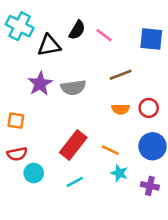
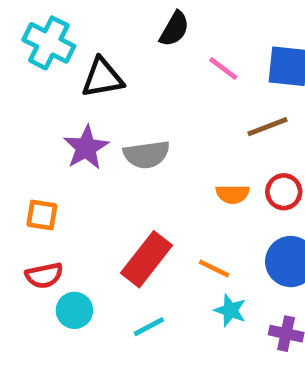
black semicircle: (77, 30) -> (174, 29), moved
pink line: (104, 35) -> (223, 68), moved
brown line: (121, 75) -> (267, 127), moved

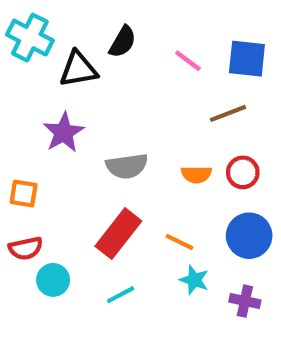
black semicircle: (174, 29) -> (123, 42), moved
gray semicircle: (147, 155) -> (127, 166), moved

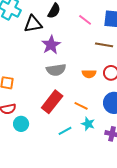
brown line: (228, 113) -> (104, 45), turned 30
purple star: (64, 132) -> (51, 45), moved
cyan line: (121, 295) -> (65, 131), moved

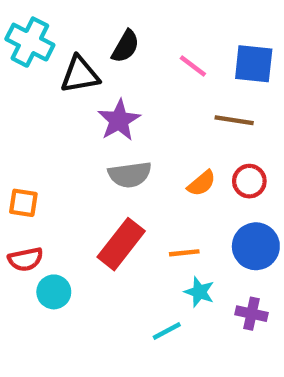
orange semicircle: (89, 74) -> (202, 183), turned -40
orange line: (81, 106) -> (184, 253), turned -32
cyan line: (65, 131) -> (167, 331), moved

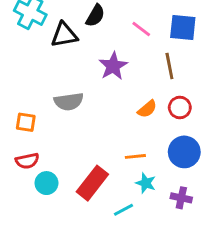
purple star: (119, 120) -> (113, 66), moved
brown line: (234, 120) -> (169, 66), turned 70
gray semicircle: (130, 175) -> (69, 102), moved
red rectangle: (121, 244) -> (92, 183), moved

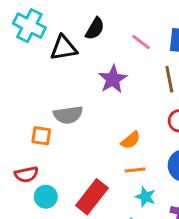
orange semicircle: (147, 109) -> (131, 140), moved
orange square: (26, 122) -> (41, 136), moved

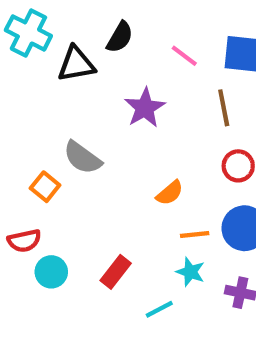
gray semicircle: (68, 115) -> (82, 158), turned 44
orange square: (41, 136) -> (45, 187), turned 30
orange line: (135, 170) -> (195, 234), moved
red rectangle: (92, 197) -> (116, 272), size x0.7

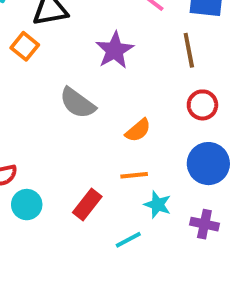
gray semicircle: (82, 158) -> (77, 103), moved
orange square: (45, 187) -> (25, 46), moved
orange line: (195, 234) -> (134, 175), moved

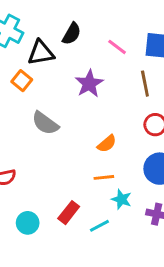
gray semicircle: (77, 103) -> (45, 123), moved
cyan circle: (27, 205) -> (28, 223), moved
red rectangle: (87, 205) -> (69, 213), moved

